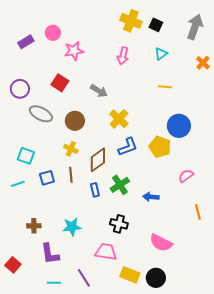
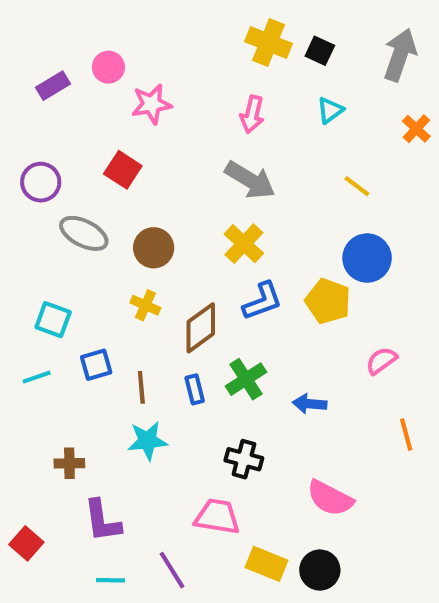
yellow line: (165, 87) -> (357, 186), moved, turned 32
gray arrow: (99, 91) -> (250, 180), moved, size x1.4
brown line: (71, 175) -> (141, 387), moved
cyan star: (72, 227) -> (147, 441), moved

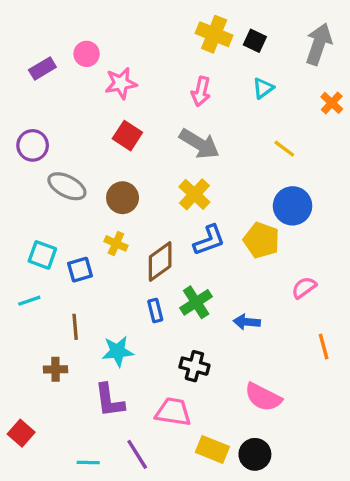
red square: (123, 170) -> (127, 136), moved
blue square: (96, 365) -> (80, 270), moved
brown line: (141, 387) -> (75, 327), moved
purple L-shape: (102, 521) -> (109, 400), moved

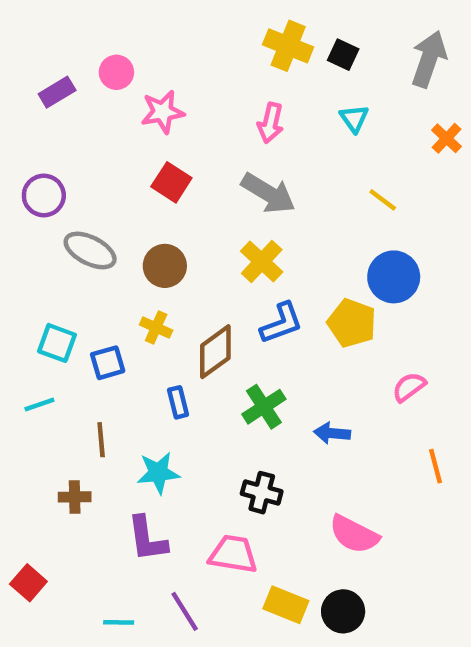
cyan triangle: (263, 88) -> (354, 118), turned -30
blue rectangle: (155, 310) -> (178, 402), moved

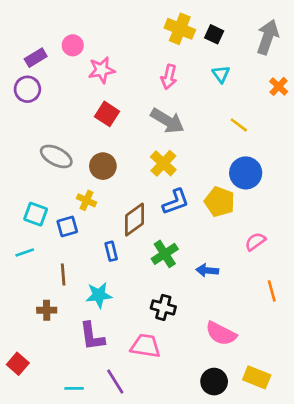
purple circle: (44, 195) -> (27, 89), moved
yellow cross: (156, 328) -> (86, 200), moved
yellow rectangle: (286, 605) -> (257, 377), moved

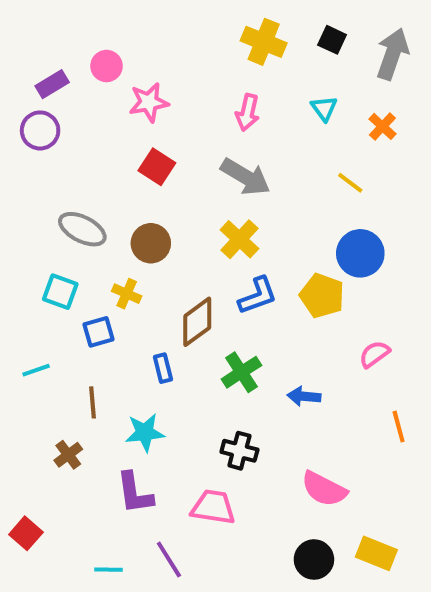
black square: (214, 34) -> (332, 40), moved
orange cross: (279, 86) -> (382, 126), moved
cyan square: (36, 214) -> (60, 292), moved
brown cross: (47, 310) -> (68, 455), turned -36

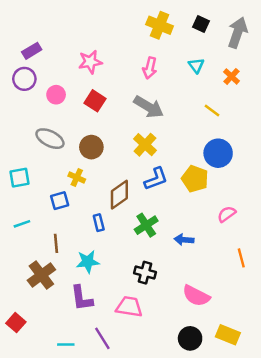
pink circle: (107, 66) -> (56, 95), moved
cyan square: (60, 292) -> (19, 178), moved, turned -30
brown cross: (68, 455) -> (41, 275), size x1.6

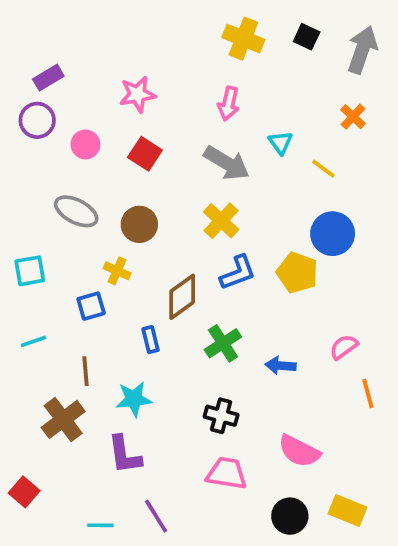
cyan triangle: (196, 65) -> (281, 143), moved
pink semicircle: (227, 214) -> (344, 347), moved
pink trapezoid: (129, 307) -> (227, 473), moved

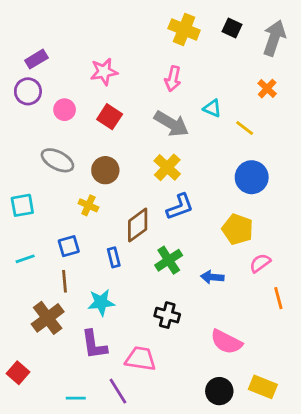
cyan triangle: (281, 143) -> (212, 108), turned -30
yellow pentagon: (297, 273) -> (238, 229), moved
blue square: (91, 306) -> (69, 246), moved
pink trapezoid: (227, 473) -> (140, 359), moved

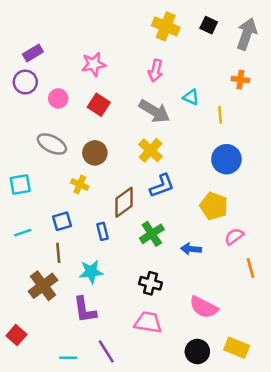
orange cross: (267, 89) -> (240, 80), turned -36
yellow line: (245, 128) -> (220, 115), turned 48
pink trapezoid: (140, 359) -> (148, 322), moved

